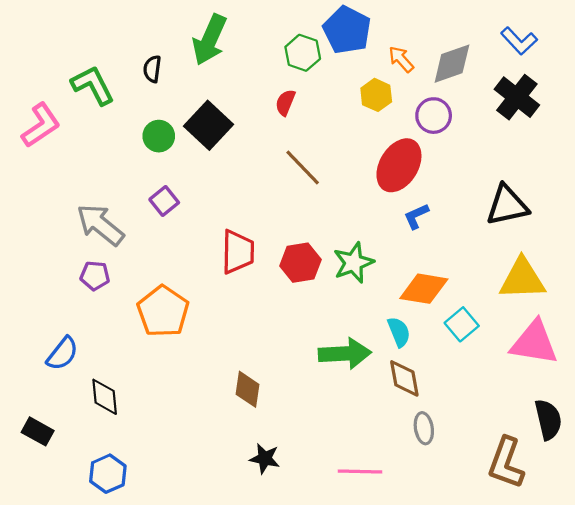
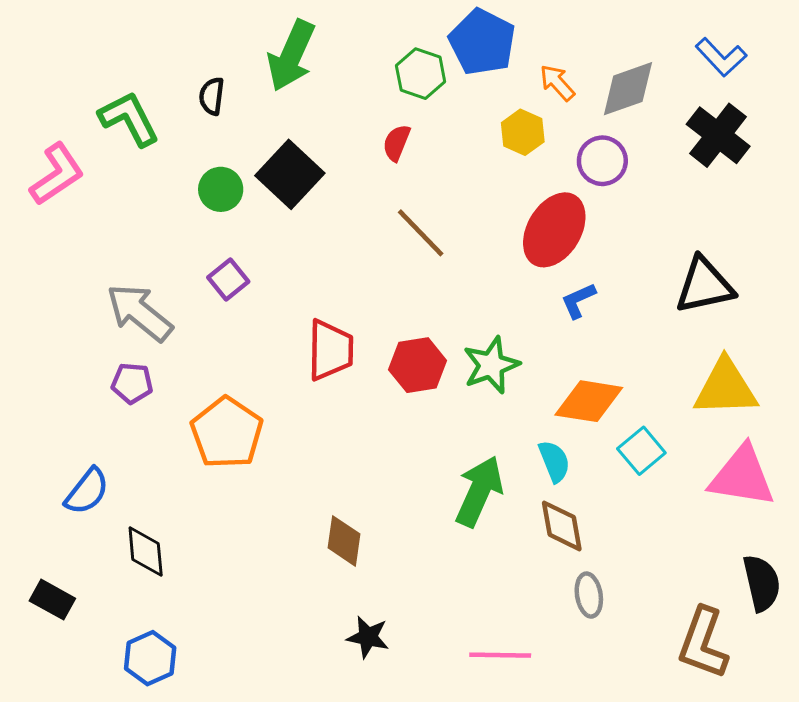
green arrow: (345, 354) -> (479, 491), turned -63

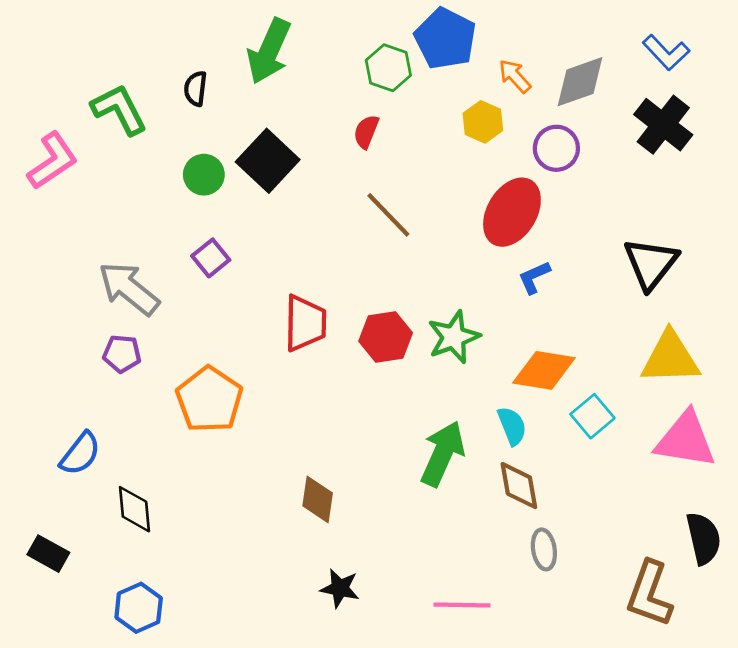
black triangle: (705, 285) -> (651, 263), turned -40

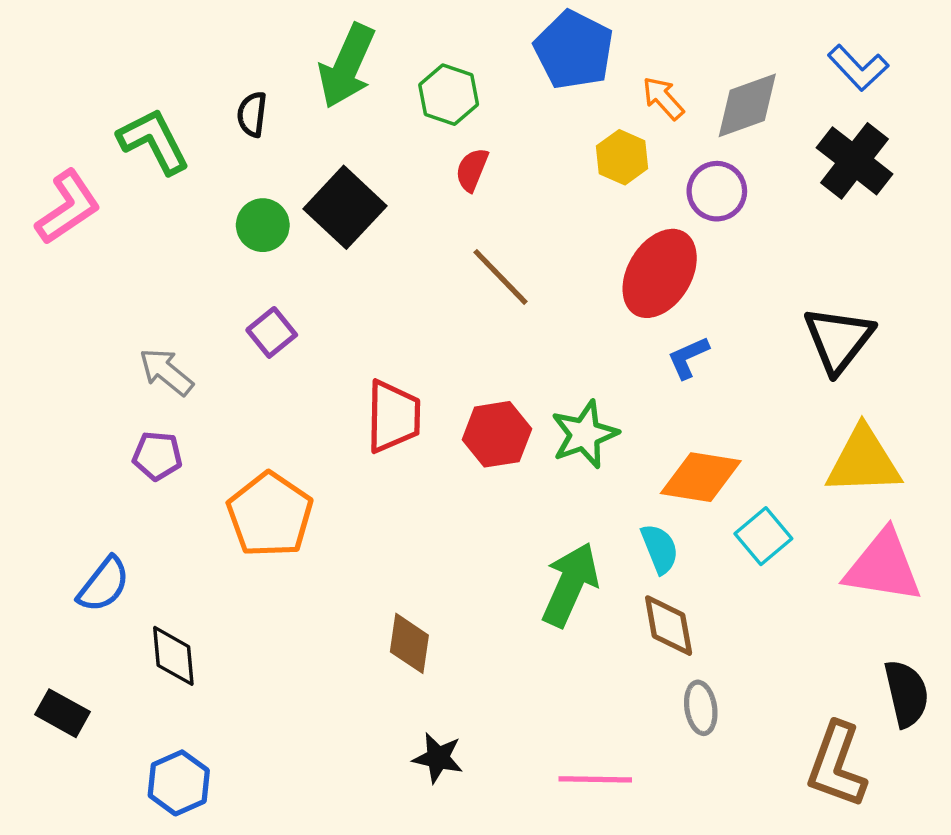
green hexagon: (388, 68) -> (449, 95), moved
gray arrow: (129, 288) -> (166, 372), size x0.7

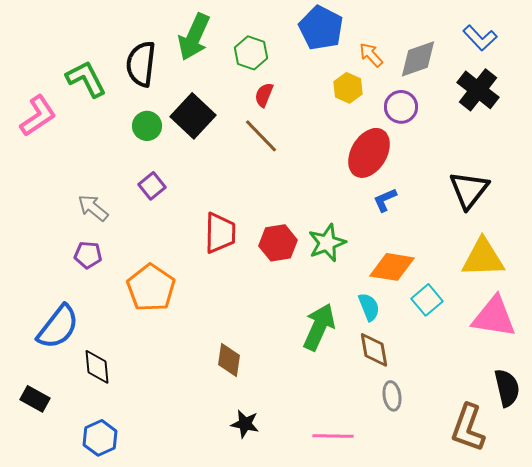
black semicircle: (252, 114) -> (141, 64), size x1.8
brown line: (501, 277) -> (261, 136), moved
blue semicircle: (104, 584) -> (58, 327), size x1.4

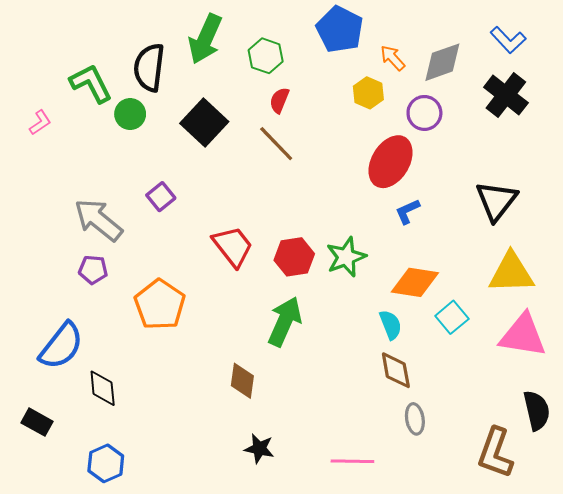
pink L-shape: (38, 116) -> (40, 123), size x0.6
green circle: (147, 126) -> (130, 114), moved
gray arrow: (93, 208) -> (98, 220), size x1.5
red trapezoid: (220, 233) -> (233, 246), turned -39
green arrow: (319, 327) -> (285, 322), moved

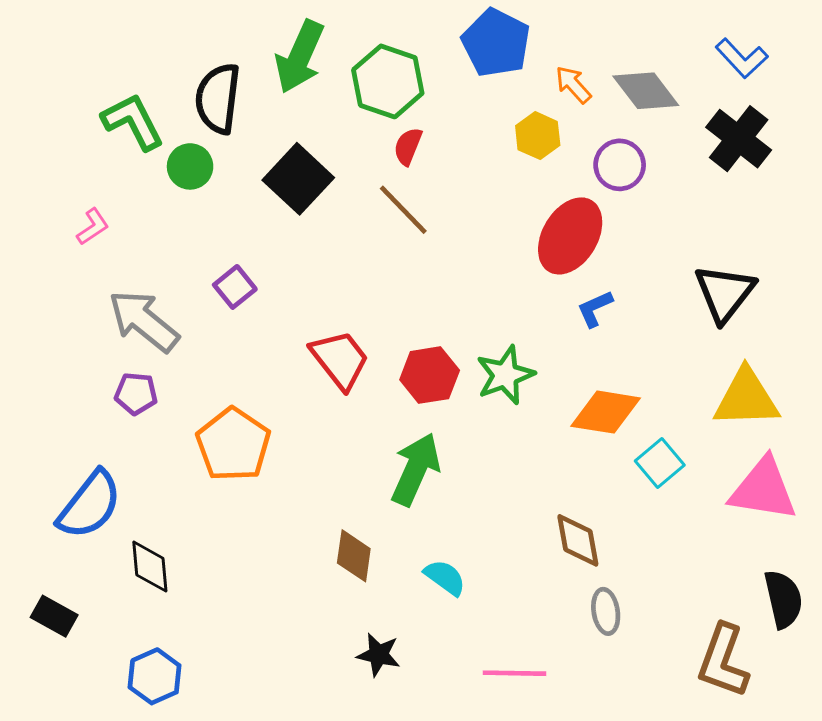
green hexagon: (266, 56) -> (388, 81), size x1.4
gray diamond: (442, 62) -> (646, 91), turned 72
pink L-shape: (40, 123) -> (93, 227), moved
cyan semicircle: (391, 325) -> (445, 577), moved, turned -32

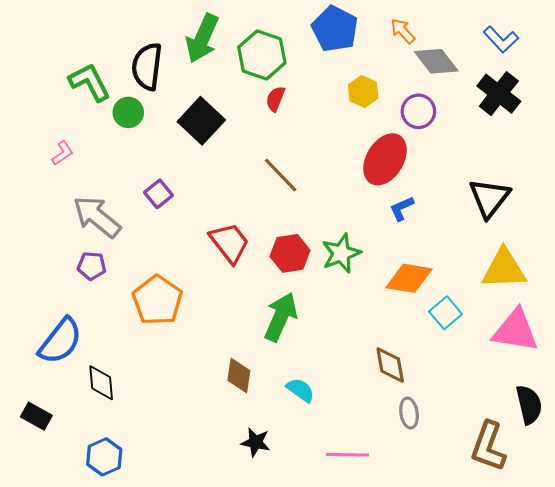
orange arrow: (573, 85) -> (403, 31), moved
brown line: (403, 210) -> (281, 175), moved

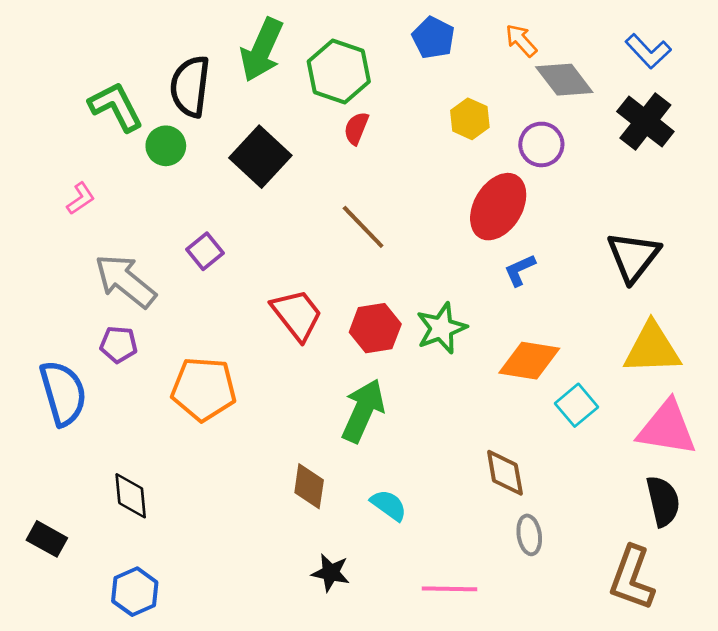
blue pentagon: (335, 29) -> (433, 38), size x0.7
orange pentagon: (157, 300) -> (204, 389), turned -30
blue semicircle: (60, 341) -> (63, 393), moved, turned -54
black semicircle: (529, 405) -> (663, 501), moved

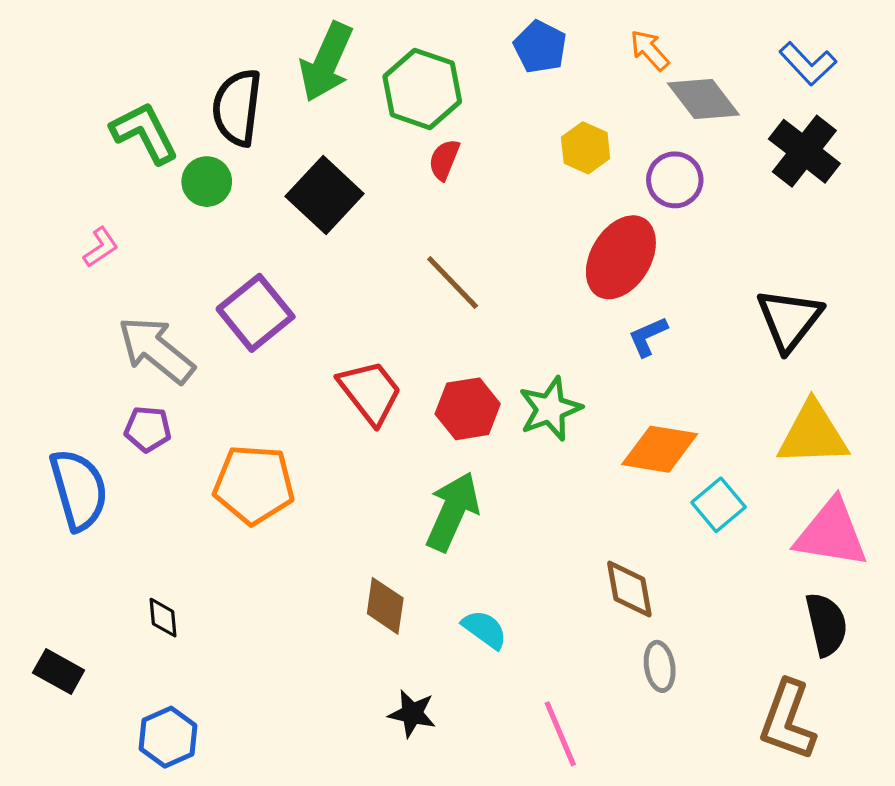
purple square: (205, 251) -> (256, 313), size x1.6
black diamond: (131, 496) -> (163, 618), size x0.7
pink line: (450, 589) -> (560, 734), turned 66

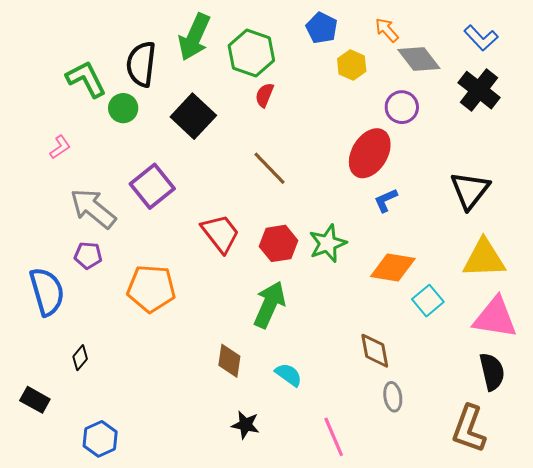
yellow hexagon: (586, 148) -> (352, 65), moved
black diamond: (163, 618) -> (80, 358), moved, turned 45

